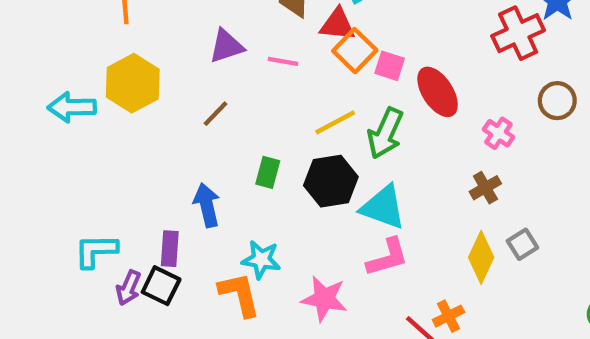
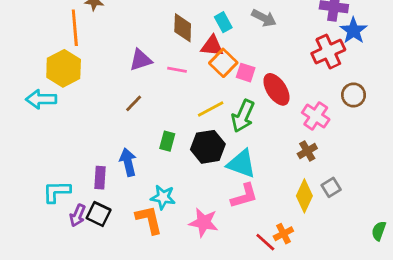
yellow hexagon: (133, 83) -> (64, 68), moved
pink cross: (498, 133) -> (316, 116), size x1.4
purple rectangle: (170, 249) -> (100, 178), moved

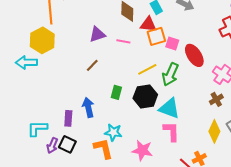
orange square: (223, 63) -> (156, 36), turned 30
pink L-shape: (244, 196) -> (171, 131), turned -75

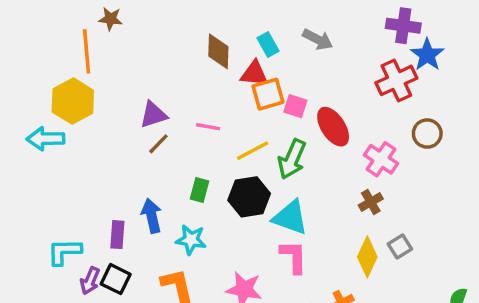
purple triangle: (97, 34) -> (153, 115), moved
pink line: (123, 41) -> (208, 127), moved
cyan star: (113, 132) -> (191, 240), moved

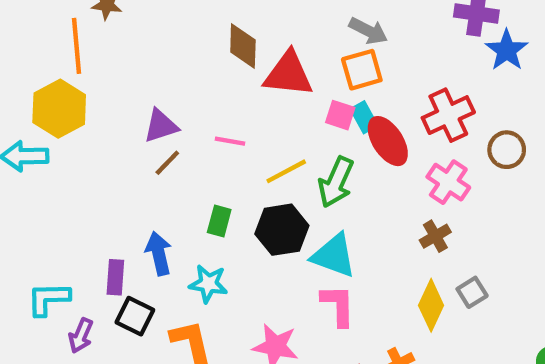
cyan rectangle: (268, 45) -> (364, 117), moved
red triangle: (254, 74) -> (288, 74), size x1.4
red cross: (396, 80) -> (448, 115), moved
orange square: (268, 94) -> (362, 70), moved
black square: (116, 279) -> (135, 316), moved

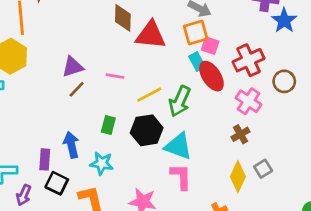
pink square: (340, 115) -> (210, 46), moved

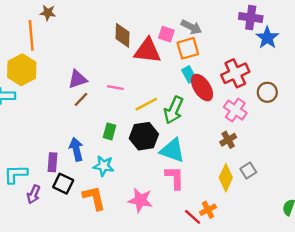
pink square: (210, 46) -> (166, 34), moved

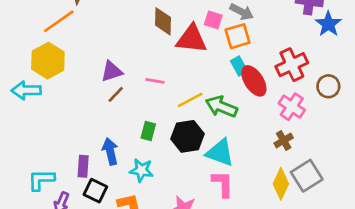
orange line: (31, 35) -> (59, 21), turned 60
green arrow: (174, 110) -> (221, 107), turned 88
gray square: (248, 171) -> (307, 176), size x1.6

